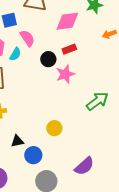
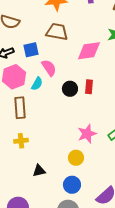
red rectangle: (69, 49) -> (89, 87), moved, turned -64
pink star: (65, 74) -> (87, 134), moved
blue circle: (33, 155) -> (72, 185), moved

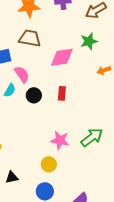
black circle: (70, 89) -> (34, 95), moved
pink star: (87, 134) -> (60, 140), turned 30

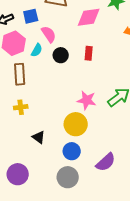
yellow circle: (49, 164) -> (76, 124), size x1.5
black triangle: (12, 177) -> (39, 137), turned 48

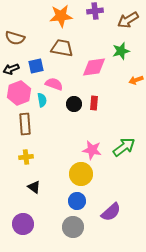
pink semicircle: (49, 34) -> (54, 84), turned -36
cyan semicircle: (37, 50) -> (42, 100), turned -40
black circle: (61, 55) -> (74, 104), moved
black triangle: (39, 137) -> (34, 187), moved

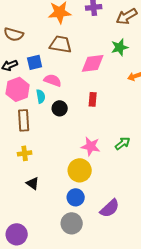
black circle: (74, 104) -> (60, 108), moved
green arrow: (124, 147) -> (123, 143), size x0.7
purple circle: (23, 224) -> (17, 234), moved

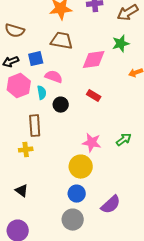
red rectangle: (93, 99) -> (94, 96), turned -64
brown rectangle: (24, 120) -> (35, 126), moved
black triangle: (33, 183) -> (22, 191), moved

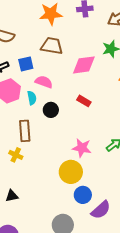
yellow cross: (26, 150) -> (16, 155), turned 32
black triangle: (22, 191) -> (12, 196), turned -48
blue circle: (77, 194) -> (83, 195), moved

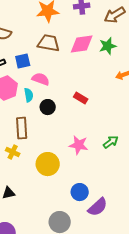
pink diamond: (84, 65) -> (82, 44), moved
yellow circle: (71, 172) -> (48, 164), moved

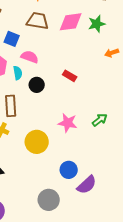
blue square: (23, 61) -> (12, 39), turned 35

